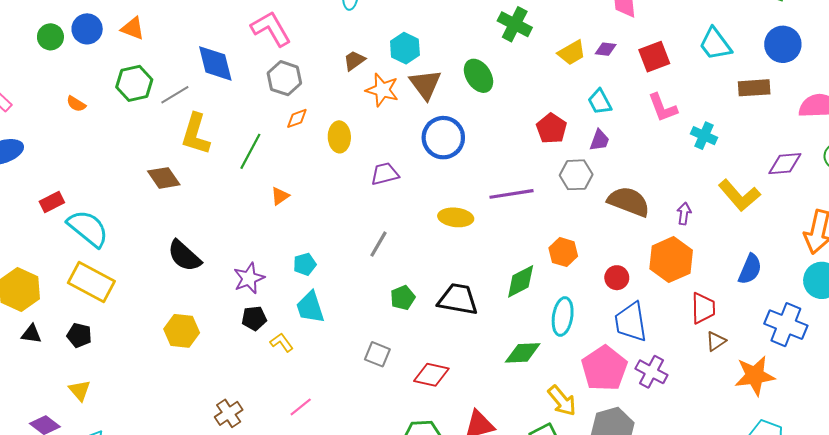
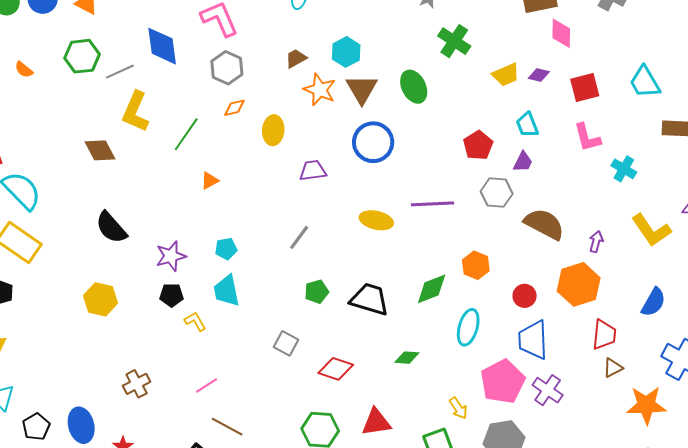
green diamond: (523, 353) -> (407, 358), moved, size x0.7
yellow arrow: (562, 401) -> (458, 408), size x0.7

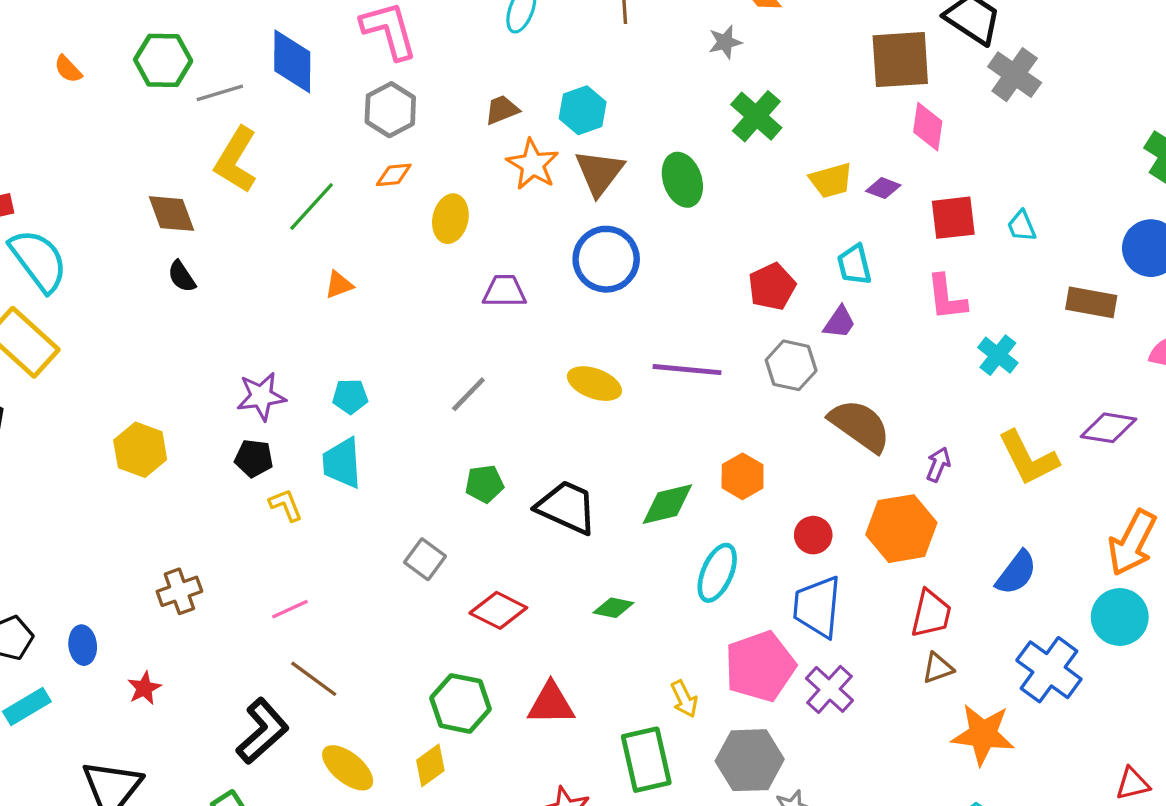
cyan trapezoid: (645, 82) -> (1022, 226), moved, size x0.6
black semicircle: (111, 228) -> (182, 276), moved, size x0.6
blue ellipse: (81, 425) -> (83, 645), size x0.7

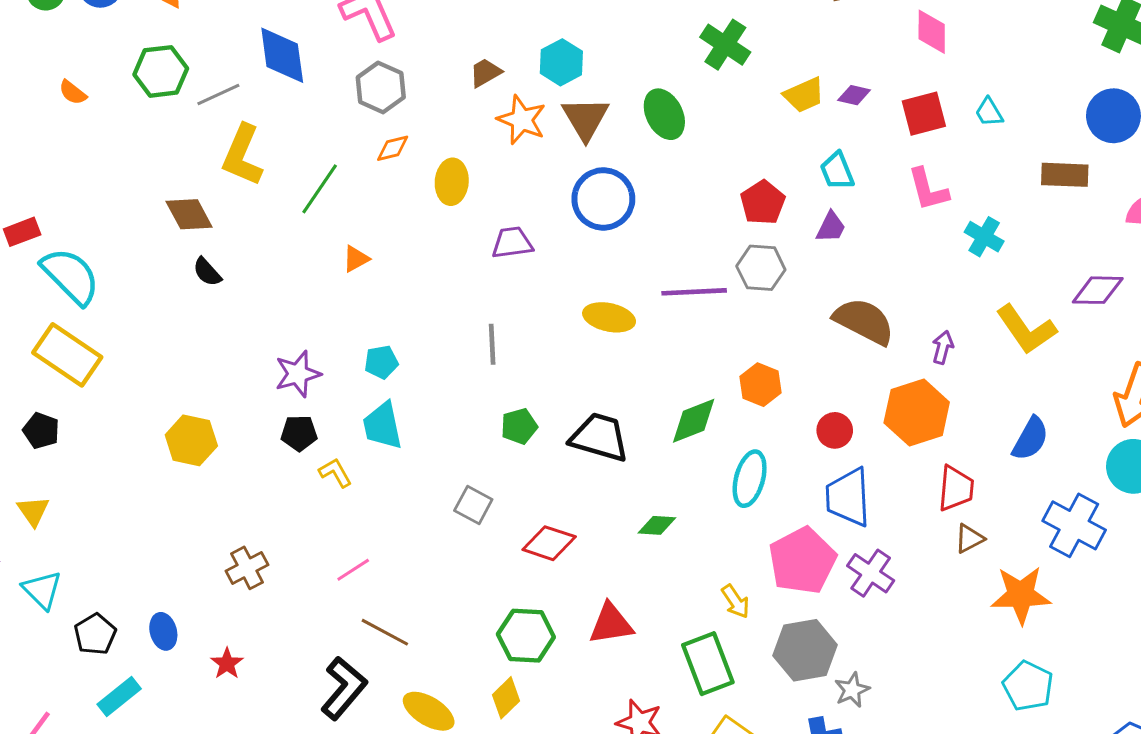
pink diamond: (928, 127) -> (932, 32), moved
gray hexagon: (791, 365) -> (761, 268), moved
gray line: (468, 394) -> (492, 344), turned -39

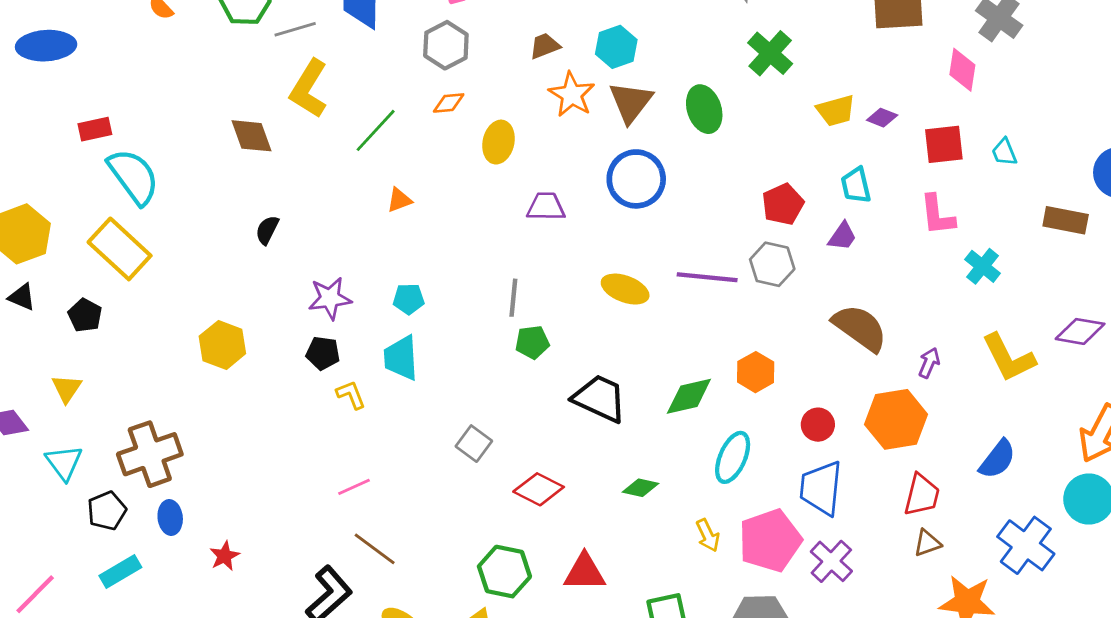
black semicircle: (207, 272) -> (267, 230), moved, turned 60
green pentagon: (519, 426) -> (532, 342), moved
brown cross: (247, 568) -> (150, 454), moved, size x1.6
yellow arrow: (735, 602) -> (708, 535), moved

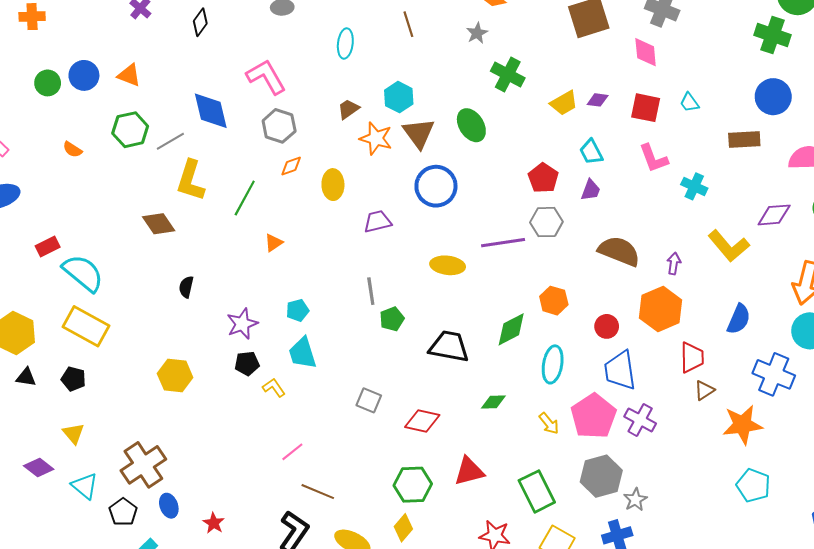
red square: (944, 144) -> (646, 108), turned 32

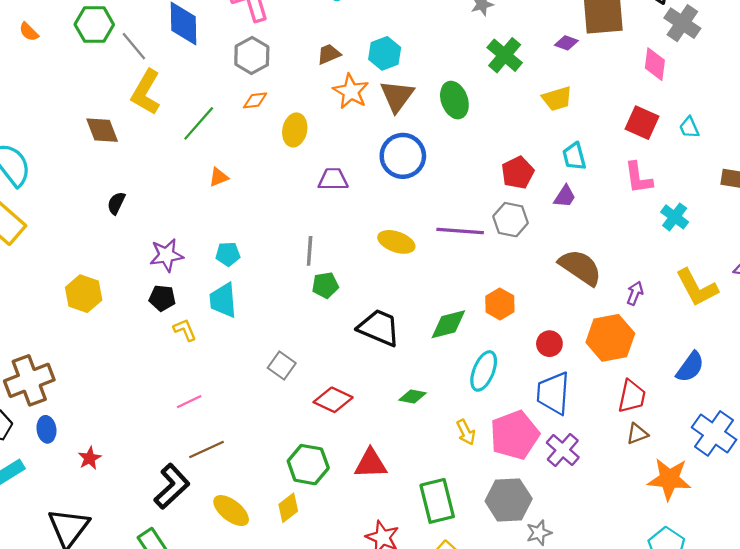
purple diamond: (598, 100) -> (566, 43), moved
gray line: (170, 141) -> (134, 46), turned 68
brown line: (318, 492) -> (206, 450), turned -60

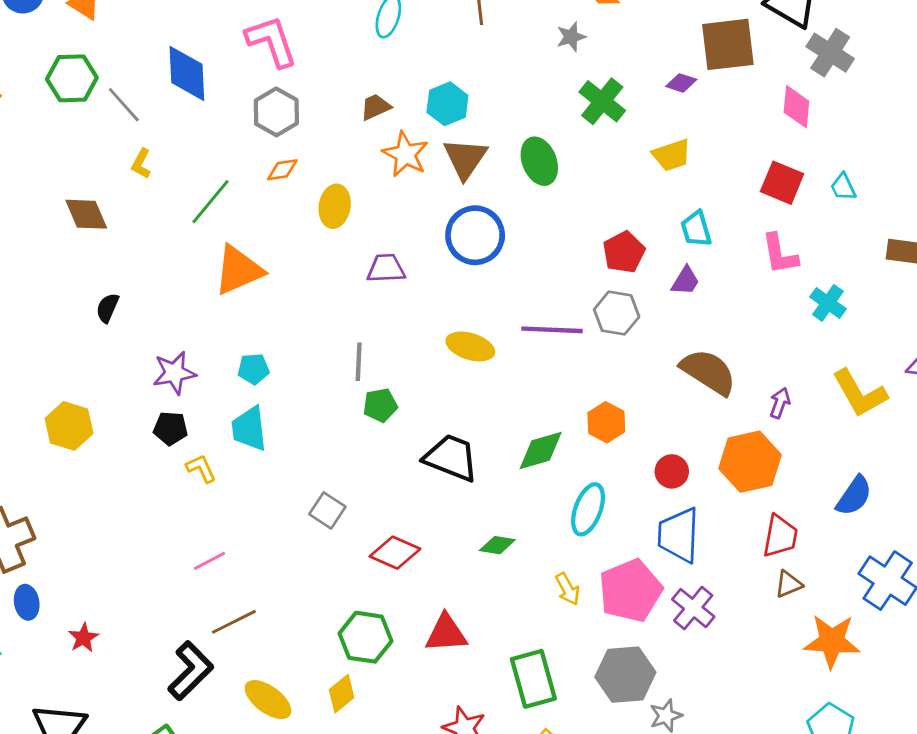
yellow L-shape: (146, 92) -> (141, 164), size x0.5
orange triangle: (219, 177) -> (238, 270), size x2.0

